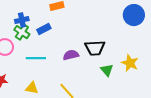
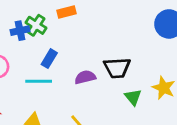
blue rectangle: (44, 29) -> (49, 59), moved, turned -32
green cross: (22, 32) -> (36, 25), moved

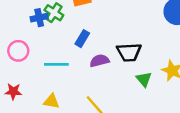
blue rectangle: (49, 59) -> (82, 39), moved

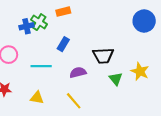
purple semicircle: (100, 61) -> (78, 72), moved

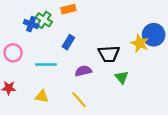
blue circle: (144, 21) -> (154, 35), moved
blue cross: (26, 26) -> (31, 24), turned 32
yellow star: (140, 71) -> (140, 43), moved

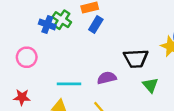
blue rectangle: (68, 42) -> (96, 24), moved
cyan line: (46, 65) -> (69, 84), moved

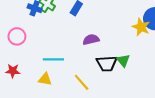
black trapezoid: (136, 58) -> (107, 64), moved
purple semicircle: (107, 78) -> (91, 40), moved

